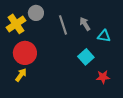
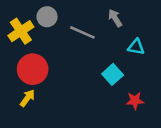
gray arrow: (85, 24) -> (115, 18), moved
gray line: (63, 25) -> (82, 32), turned -48

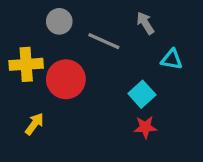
yellow cross: (21, 31) -> (26, 64), moved, turned 30
red circle: (33, 69) -> (66, 79), moved
red star: (135, 101) -> (145, 127), moved

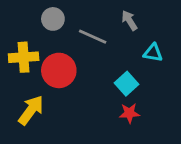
yellow arrow: (34, 124) -> (31, 110), size x1.5

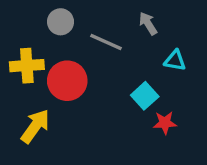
red star: (129, 113) -> (165, 123), moved

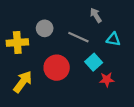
gray circle: (61, 22) -> (45, 28), moved
gray line: (106, 42) -> (78, 37), moved
red circle: (67, 81) -> (57, 68), moved

